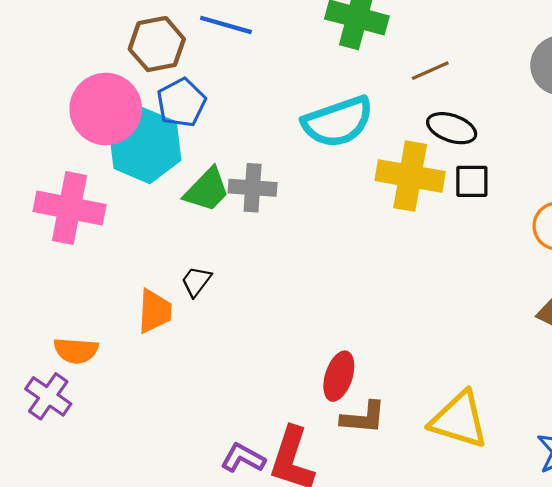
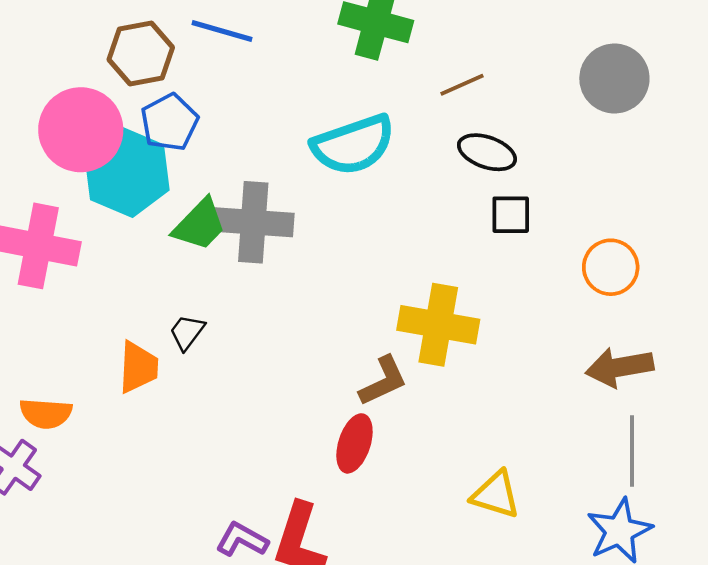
yellow cross: (410, 176) -> (438, 325), moved
gray cross: (253, 188) -> (253, 222), size x1.4
brown L-shape: (363, 418) -> (383, 381), moved, turned -30
yellow triangle: (459, 420) -> (496, 495), size x0.7

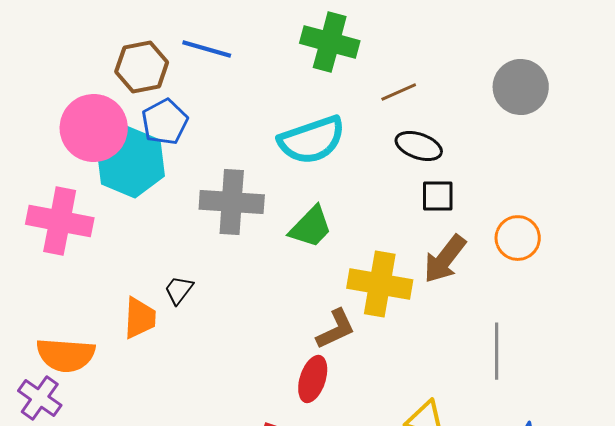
green trapezoid: (200, 225) -> (311, 227), moved
brown arrow: (619, 367) -> (445, 259), moved, turned -42
orange semicircle: (46, 413) -> (66, 355), size x1.4
gray line: (632, 451) -> (497, 351), moved

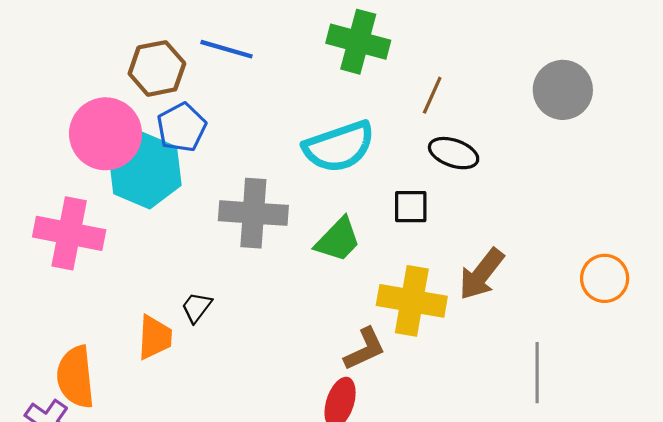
brown line: (399, 92) -> (432, 95), turned -42
black square: (438, 196) -> (411, 207), moved
orange circle: (518, 238) -> (605, 278), moved
orange semicircle: (66, 355) -> (76, 377), turned 80

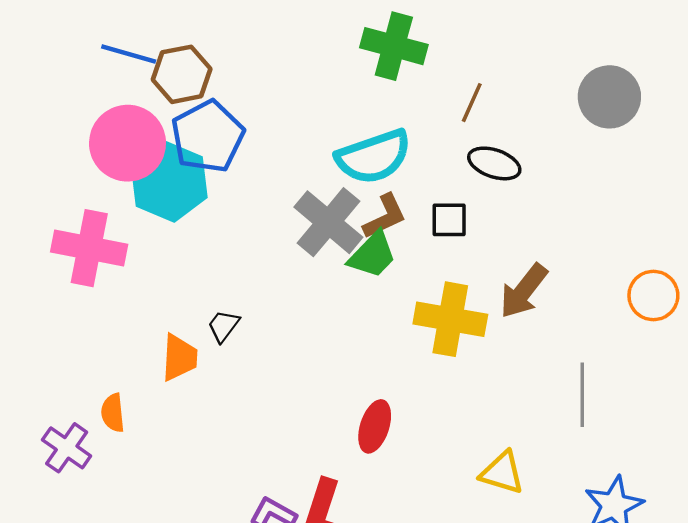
blue line: (227, 49) -> (129, 54), moved
blue pentagon: (182, 127) -> (208, 136), size x1.4
gray cross: (253, 213) -> (328, 222), moved, turned 36
brown L-shape: (365, 349) -> (385, 217), moved
orange semicircle: (76, 377) -> (113, 413), moved, size x0.6

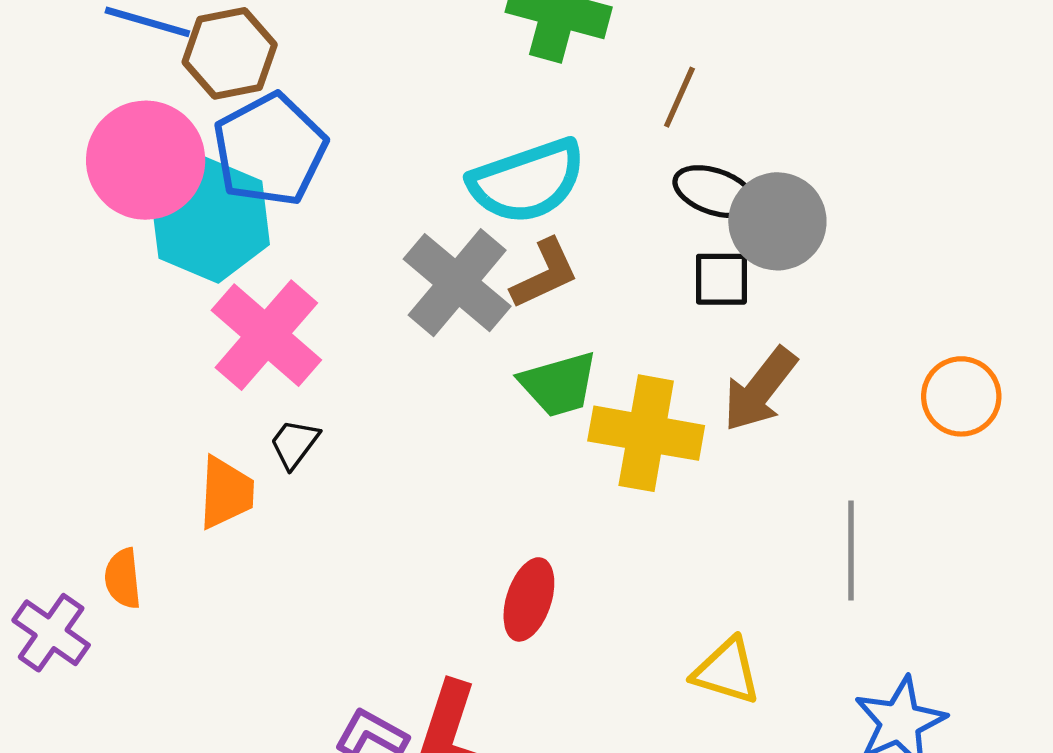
gray circle: (609, 97) -> (777, 221), moved
black square: (449, 220) -> (721, 279), moved
pink cross: (89, 248) -> (266, 335), moved, turned 30
green trapezoid: (372, 255) -> (559, 384), moved, turned 30

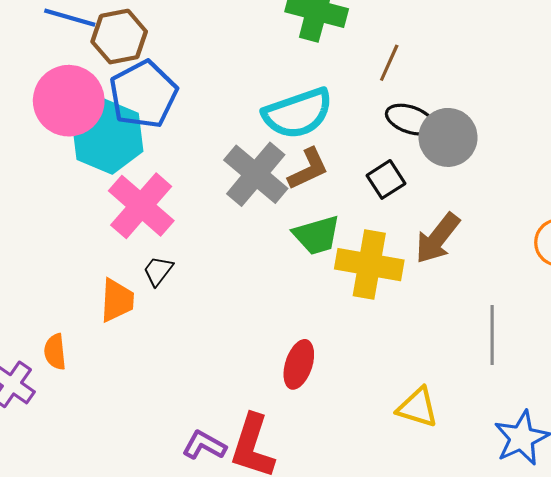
black square: (721, 279) -> (386, 179), moved, turned -33

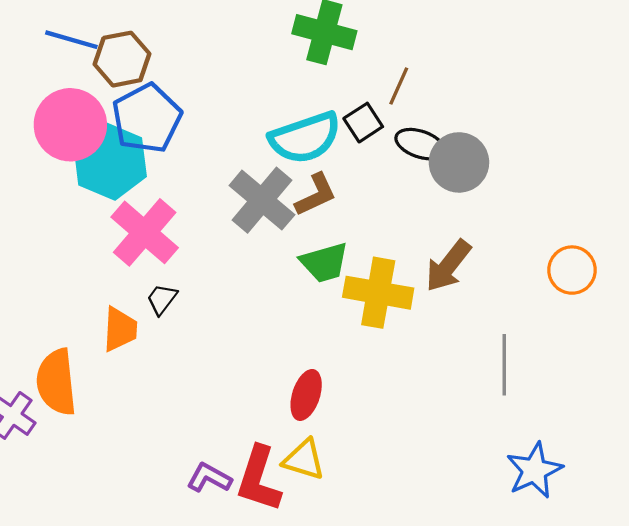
black square: (386, 179) -> (363, 123), moved
orange semicircle: (55, 352) -> (56, 382), size x1.8
yellow triangle: (418, 407) -> (304, 460), moved

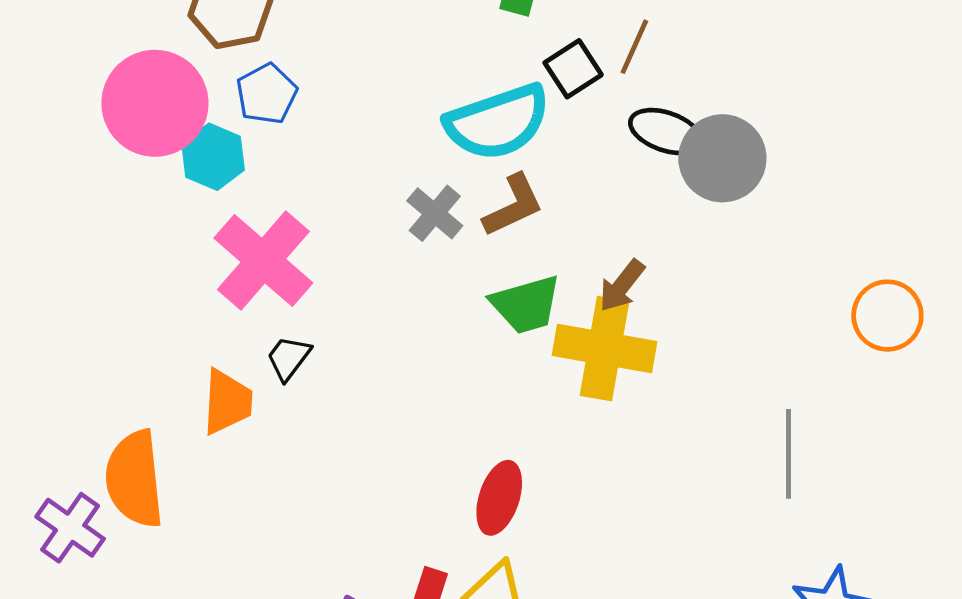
blue pentagon: (147, 118) -> (267, 94), size x0.6
black square: (363, 123) -> (573, 69), moved
cyan hexagon: (110, 161) -> (213, 157), size x0.6
gray cross: (262, 200) -> (435, 213), size x0.6
brown arrow: (448, 266) -> (622, 286), moved, size x0.7

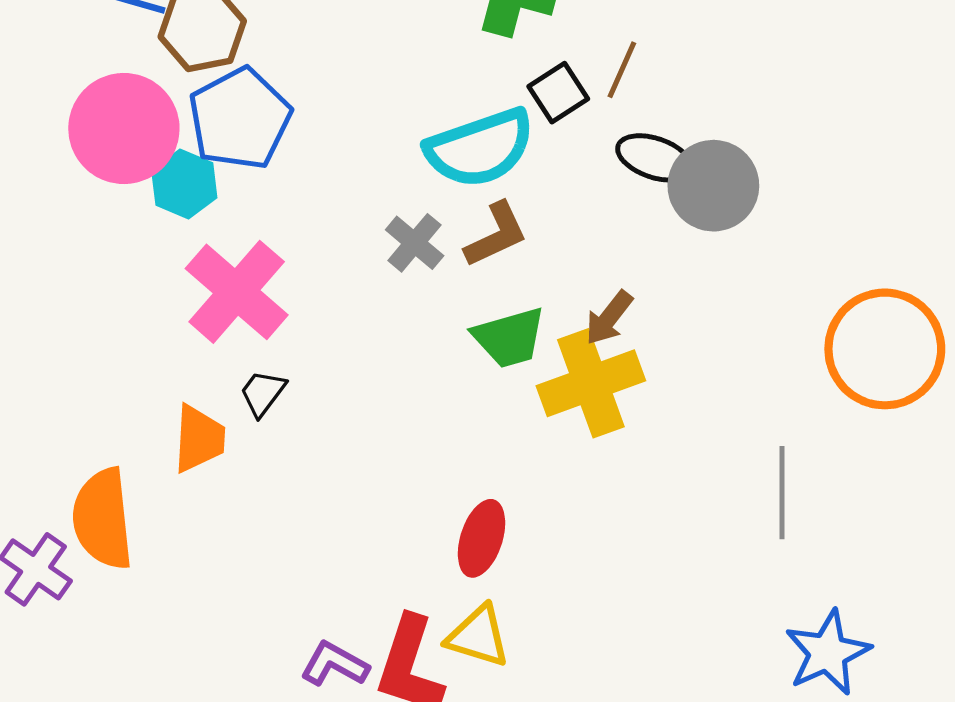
blue pentagon: (267, 94) -> (240, 119), size x1.6
orange circle: (887, 316) -> (885, 349), size x1.6
yellow cross: (605, 349) -> (591, 383), turned -30

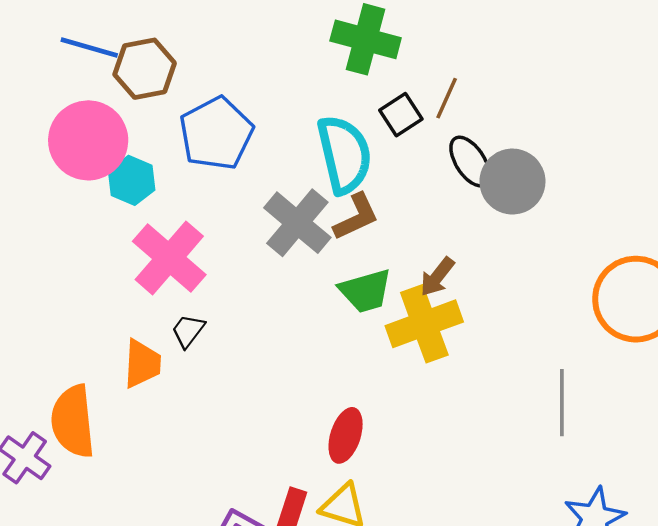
blue pentagon: (240, 119) -> (216, 133), moved
cyan semicircle: (480, 148) -> (344, 155), turned -84
black ellipse: (655, 158) -> (470, 162), turned 38
gray cross: (415, 243) -> (297, 223), size x1.6

